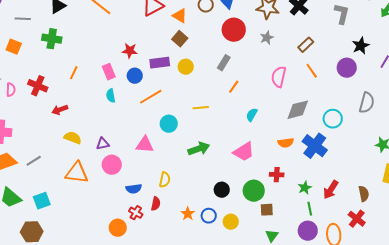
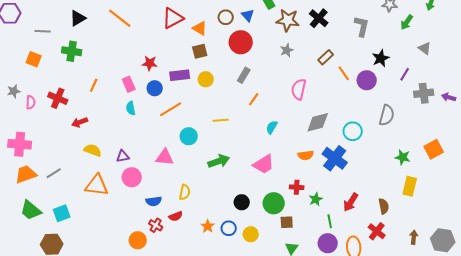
red circle: (234, 30) -> (241, 42), moved
brown square: (180, 39) -> (200, 51), turned 35
orange line: (312, 71) -> (344, 73), moved
green star: (305, 188) -> (316, 199), moved
red semicircle: (156, 204) -> (176, 216), turned 56

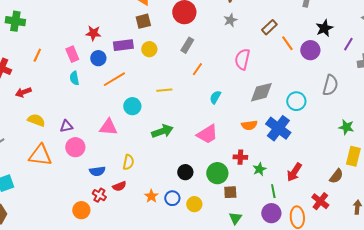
brown semicircle: (384, 206) -> (336, 176), moved, turned 49

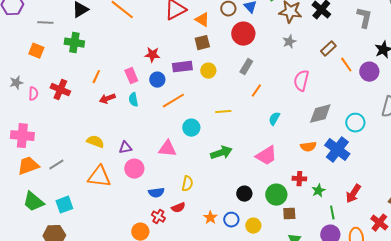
red arrow: (23, 92) -> (107, 99), moved

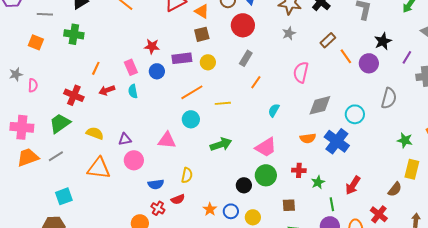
red cross: (60, 90) -> (74, 95), moved
orange line: (173, 101) -> (192, 92), moved
green circle: (276, 195) -> (266, 175), moved
green trapezoid: (33, 202) -> (60, 123), moved, turned 105

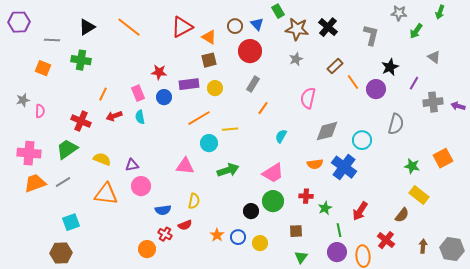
cyan circle: (191, 119) -> (209, 143), moved
pink triangle: (167, 140) -> (185, 166), moved
yellow rectangle: (412, 169) -> (419, 195), turned -66

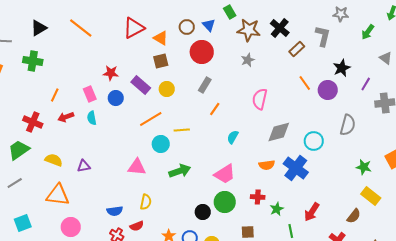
gray star: (399, 13) -> (341, 14), moved
brown rectangle: (335, 66) -> (297, 49), moved
purple rectangle: (189, 84) -> (141, 85), turned 48
pink circle: (141, 186) -> (71, 227), moved

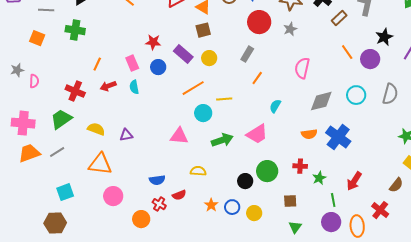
red circle: (202, 52) -> (259, 22), moved
cyan circle: (314, 141) -> (356, 95), moved
pink trapezoid: (225, 174) -> (257, 134), moved
yellow semicircle: (146, 202) -> (198, 171), moved, turned -98

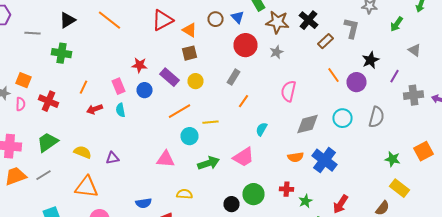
orange square: (37, 38) -> (24, 80), moved
red cross: (75, 91) -> (48, 101), moved

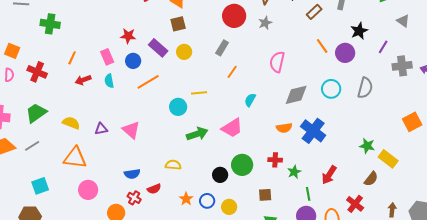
orange line: (180, 111) -> (148, 82), moved
pink triangle: (166, 159) -> (131, 130), moved, turned 36
green star: (392, 159) -> (367, 146), moved

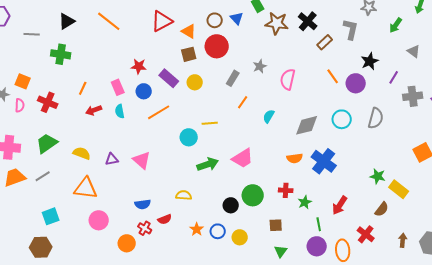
red circle: (234, 16) -> (217, 46), moved
gray star: (265, 23) -> (260, 66), moved
pink semicircle: (277, 62) -> (288, 79), moved
cyan semicircle: (250, 100) -> (269, 116), moved

